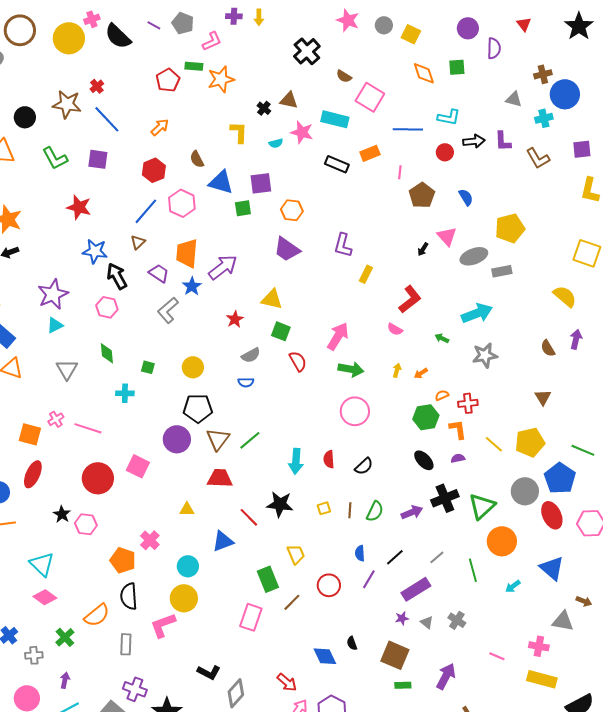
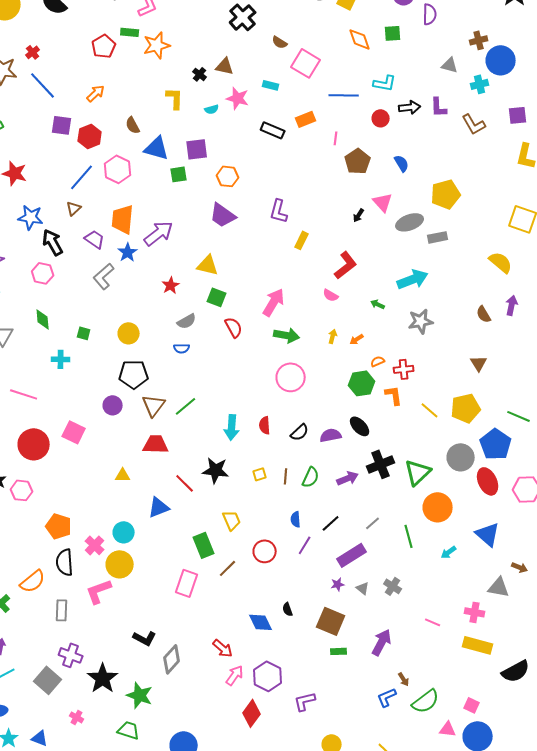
cyan rectangle: (335, 119) -> (271, 85), size x0.6
purple square: (98, 159) -> (62, 125), moved
purple circle: (177, 439) -> (113, 405), size x0.7
purple semicircle: (458, 458) -> (331, 435), moved, size x1.5
pink cross: (150, 540) -> (95, 545), moved

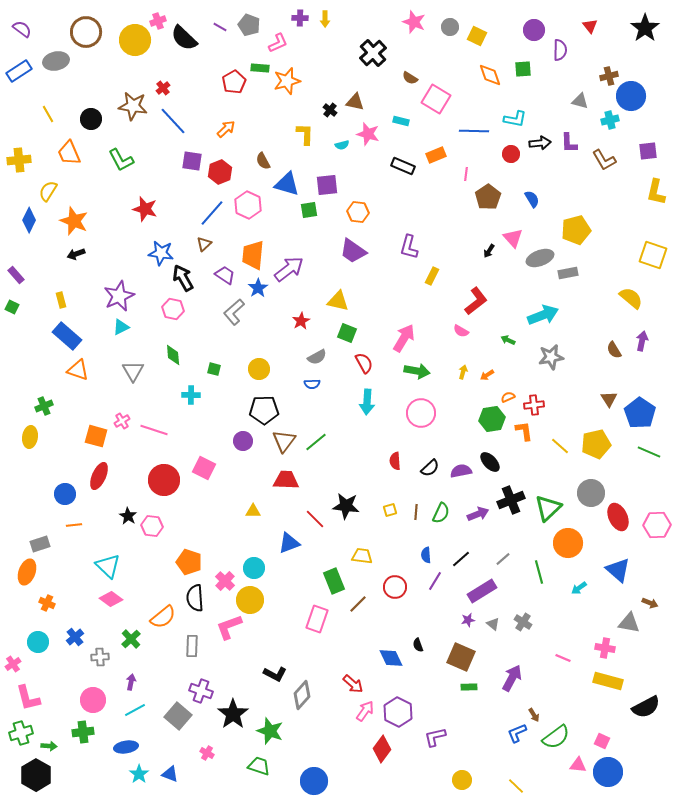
cyan arrow: (232, 427) -> (367, 402), moved
blue pentagon: (496, 444) -> (640, 413), moved
yellow trapezoid: (232, 520) -> (362, 556), turned -60

